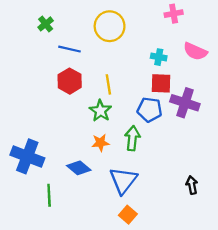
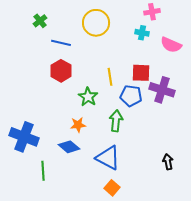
cyan cross: (159, 57) -> (142, 33), moved
yellow line: (108, 84) -> (110, 77), moved
orange star: (100, 143) -> (78, 125), moved
blue triangle: (123, 180) -> (108, 158), turned -40

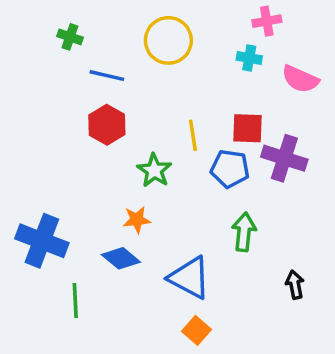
green cross: (40, 21) -> (70, 37), turned -32
green arrow: (116, 121) -> (244, 232), moved

